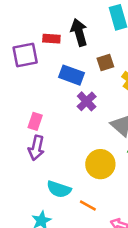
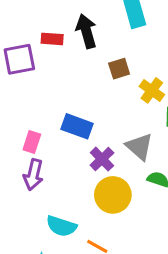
blue rectangle: (72, 75) -> (77, 126), moved
purple cross: (87, 101) -> (102, 159), moved

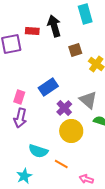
blue rectangle: (77, 126) -> (48, 87), turned -54

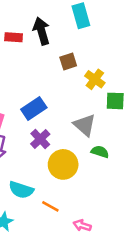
purple cross: (64, 108) -> (40, 139), moved

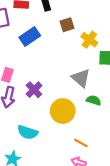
blue rectangle: (34, 109) -> (30, 36), moved
purple cross: (40, 139) -> (34, 90), moved
orange line: (50, 206) -> (81, 143), moved

